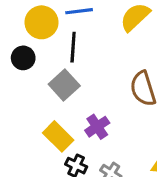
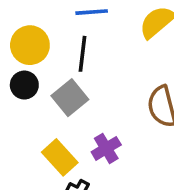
yellow circle: (42, 22) -> (30, 45), moved
black circle: (23, 58) -> (24, 85), moved

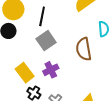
gray square: (70, 98) -> (46, 41), moved

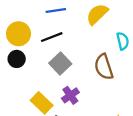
black line: (42, 16) -> (52, 37), turned 66

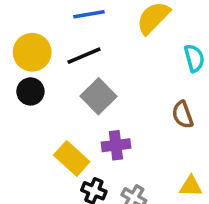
brown semicircle: (104, 67) -> (183, 115), moved, size x0.7
purple cross: (70, 95) -> (116, 145), turned 30

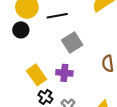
gray square: (98, 96) -> (72, 43), moved

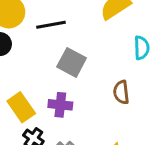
gray square: (72, 43) -> (72, 62), turned -30

